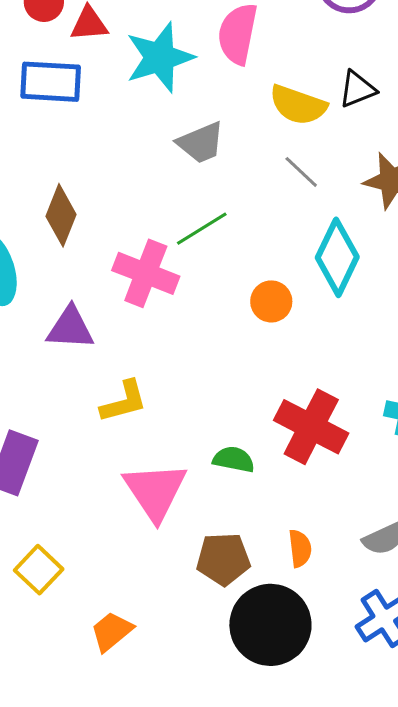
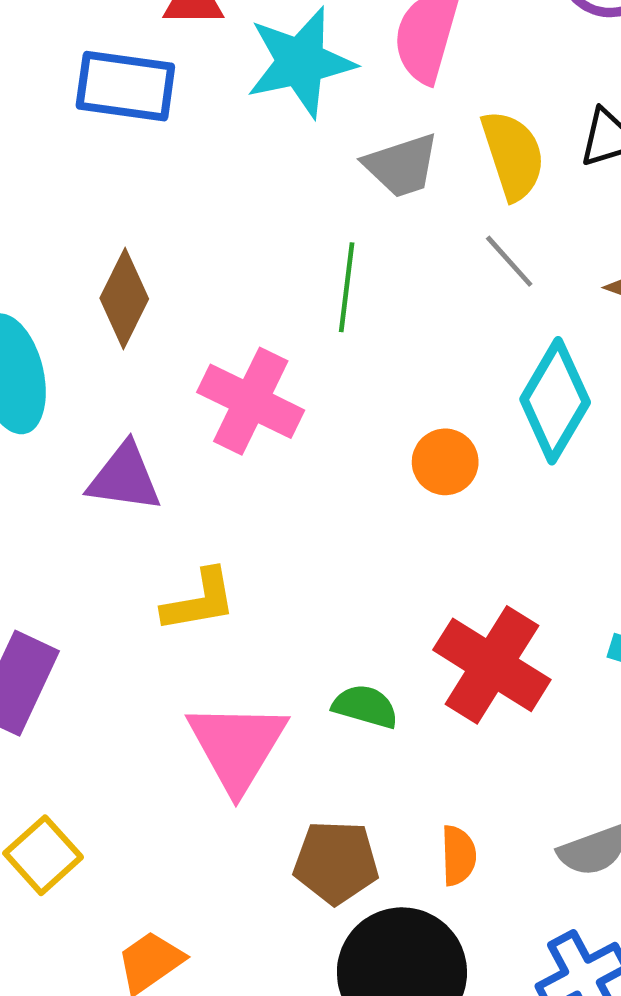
yellow semicircle: (298, 105) -> (513, 155), turned -132
gray trapezoid: (201, 143) -> (402, 166), moved
green line: (202, 229) -> (347, 287), moved, turned -56

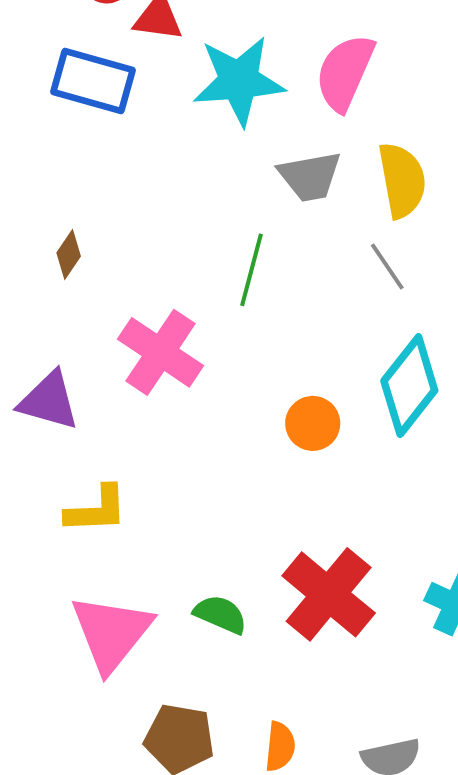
brown diamond: (124, 299) -> (69, 254), size x0.6

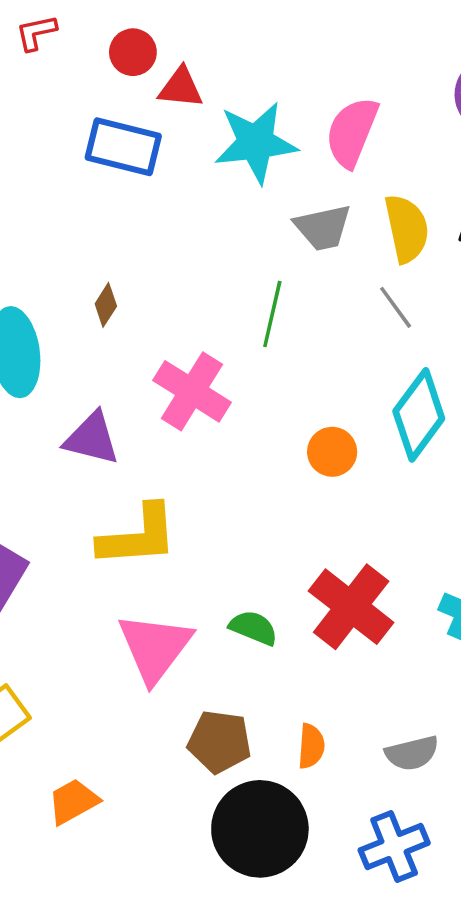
yellow L-shape: (97, 510) -> (138, 536), size x1.4

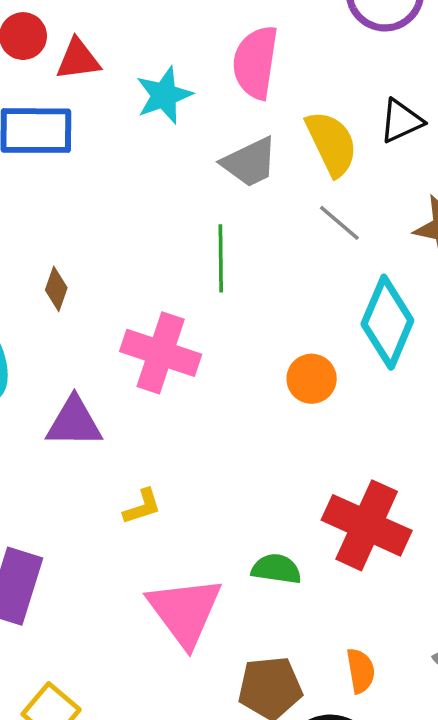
cyan star: (256, 143) -> (164, 95), size x0.7
yellow L-shape: (138, 536) -> (142, 507), size x0.5

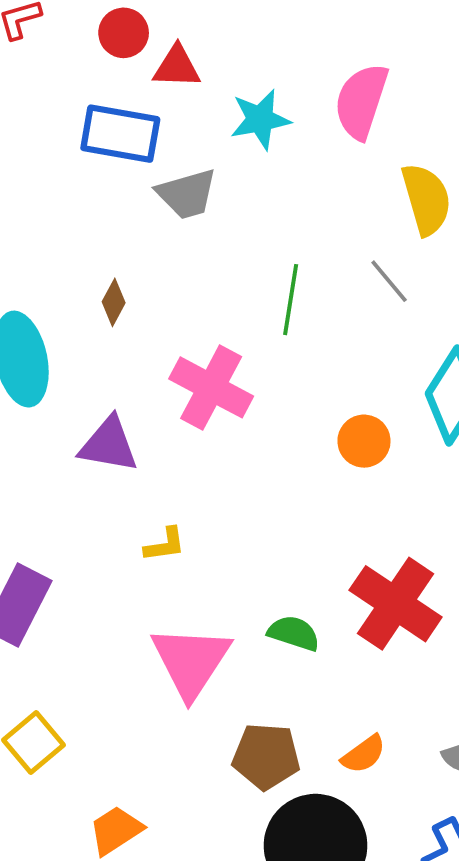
gray trapezoid: (250, 162) -> (187, 194), moved
gray line: (339, 223) -> (389, 281), moved
orange semicircle: (361, 671) -> (364, 754), turned 54

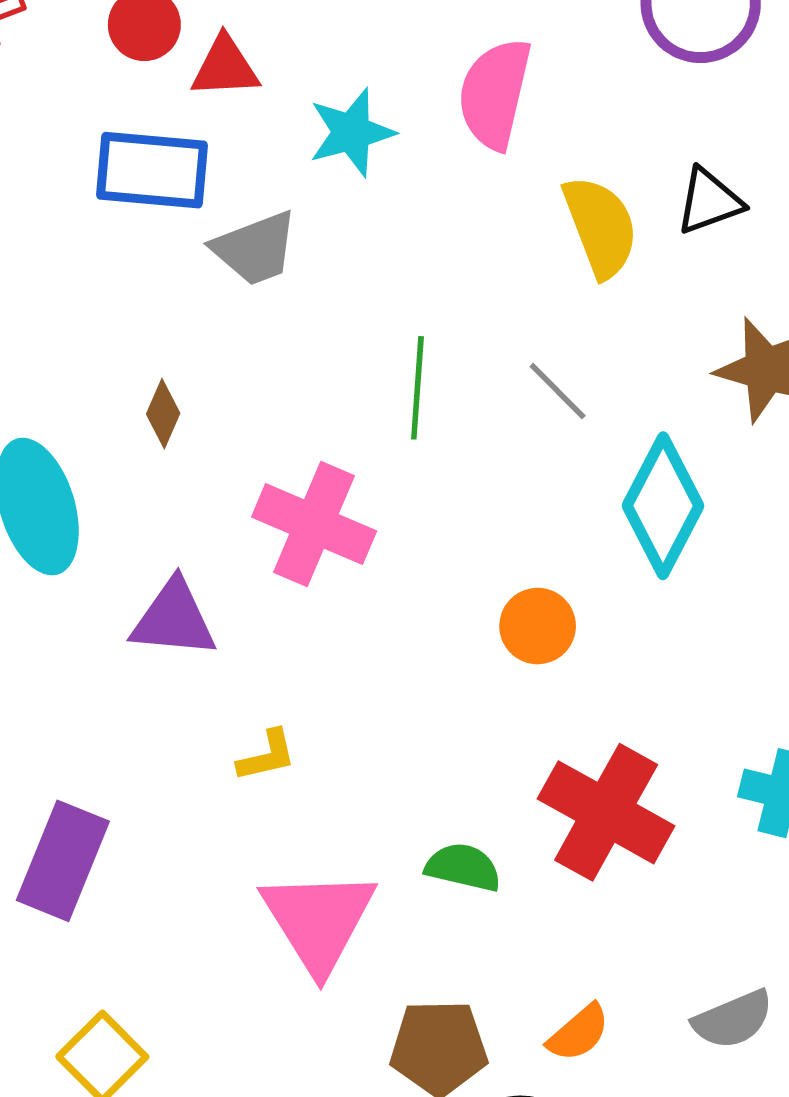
gray line: (389, 281) -> (558, 391), moved
orange circle: (364, 441) -> (538, 626), moved

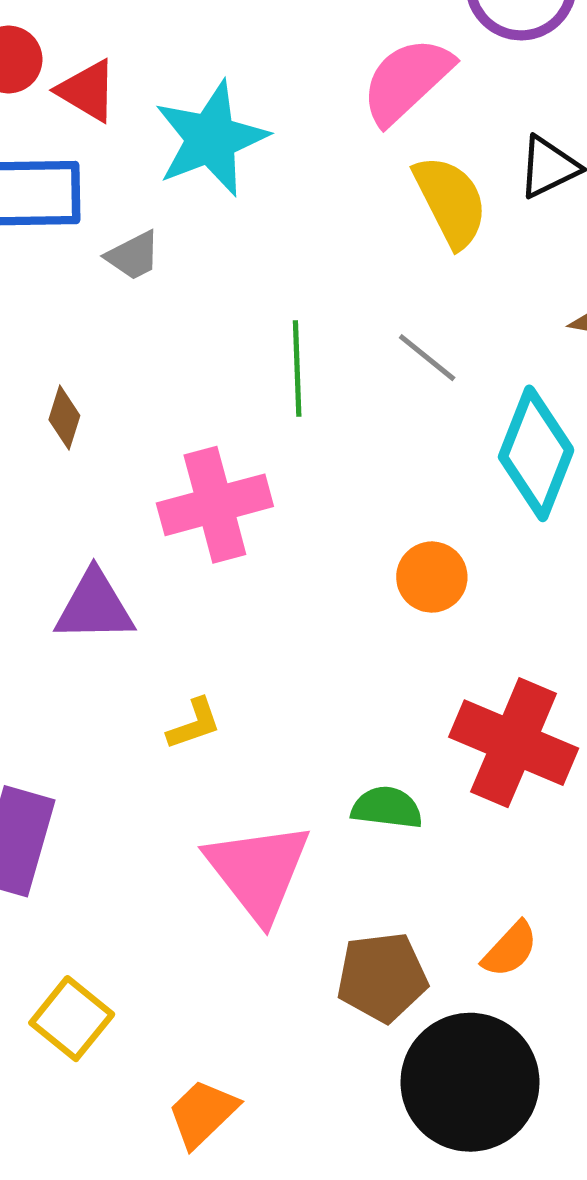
red triangle: (225, 67) -> (87, 91), turned 40
pink semicircle: (495, 94) -> (407, 80), moved, turned 40
cyan star: (352, 132) -> (211, 139), size x1.4
gray trapezoid: (255, 248) -> (133, 256), size x0.7
pink cross: (314, 524) -> (215, 505), turned -32

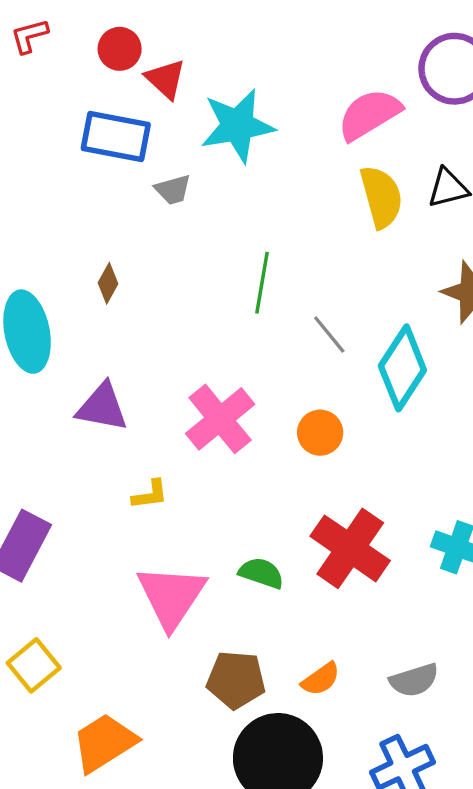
gray line: (427, 358) -> (329, 334), moved
pink cross: (215, 505) -> (220, 419), moved, turned -36
orange trapezoid: (203, 1113) -> (104, 743), size x1.4

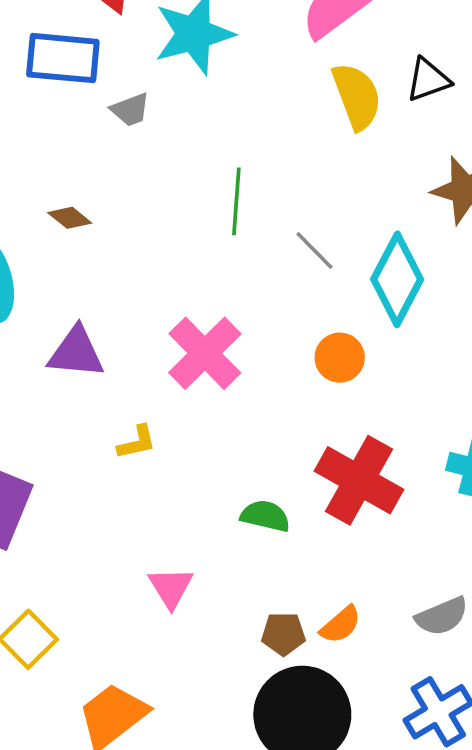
brown diamond: (108, 283) -> (70, 218), turned -75
orange circle: (320, 433) -> (340, 358), moved
pink triangle: (171, 596) -> (171, 587), moved, size x0.6
brown pentagon: (236, 680) -> (283, 634), moved, size x0.7

